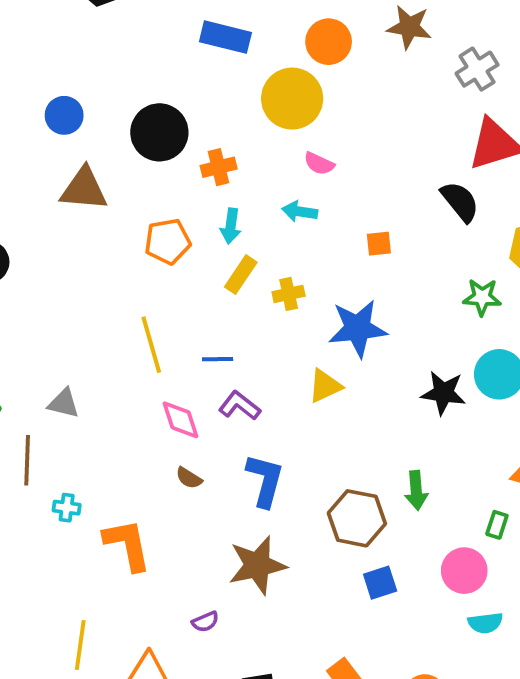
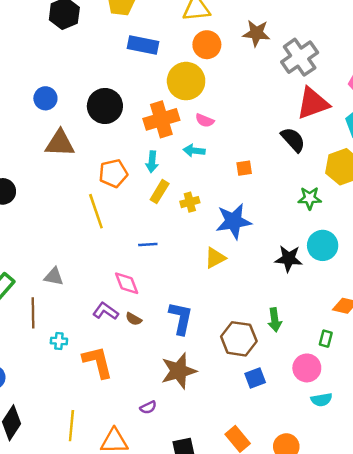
gray cross: (477, 69) -> (300, 57), size x1.4
orange cross: (219, 167) -> (161, 119), moved, size x1.6
yellow line: (151, 345) -> (96, 211), moved
purple L-shape: (240, 406) -> (106, 311), moved

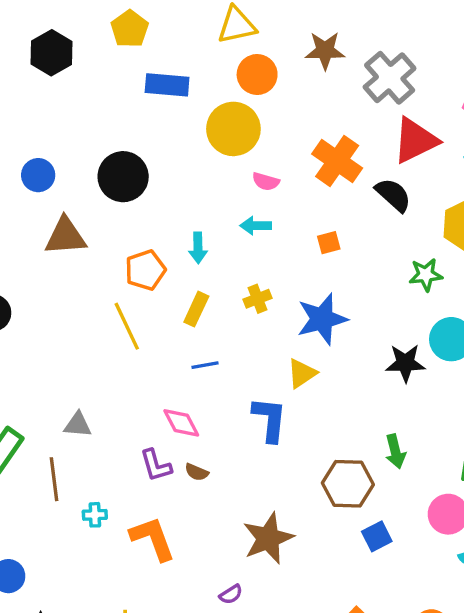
orange cross: (161, 119) -> (337, 161), moved, turned -32
yellow rectangle: (160, 192) -> (196, 309), moved
purple L-shape: (106, 311) -> (156, 465), turned -135
blue L-shape: (181, 318) -> (270, 419), moved

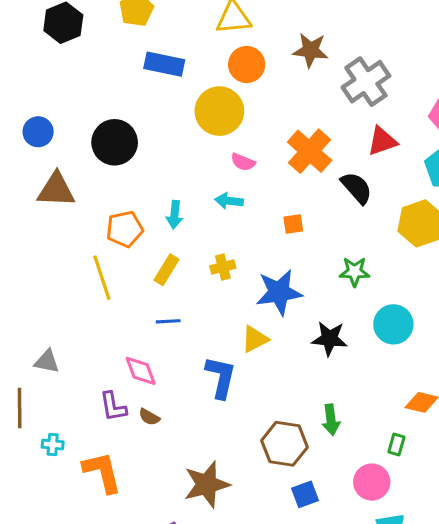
red triangle: (415, 140) -> (382, 141), size x0.7
green star: (426, 275) -> (354, 272), moved
black star: (405, 363) -> (330, 339), moved

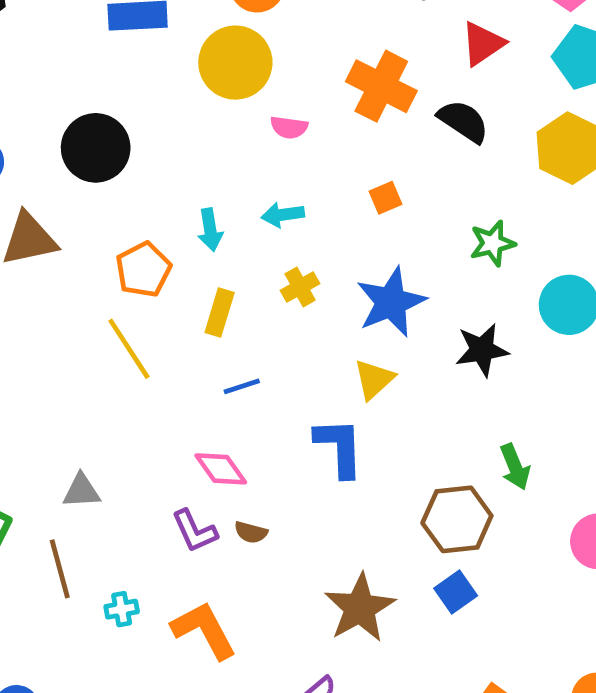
cyan arrow: (229, 201) -> (283, 215), moved
blue square: (305, 494) -> (456, 592), moved

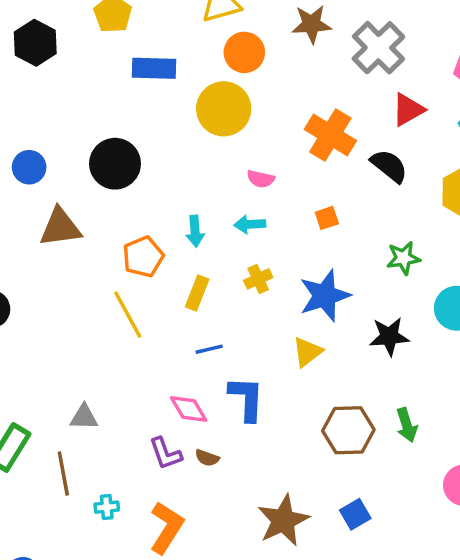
pink semicircle: (289, 127) -> (261, 179), moved
blue L-shape: (339, 447) -> (247, 399), moved
brown hexagon: (457, 519) -> (348, 430), moved
orange L-shape: (204, 630) -> (167, 528), turned 56

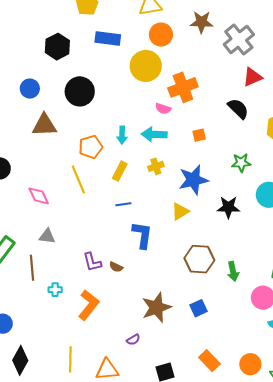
black hexagon: (35, 43) -> (57, 47), moved
orange cross: (330, 135) -> (183, 87), moved, turned 32
cyan arrow: (250, 224) -> (154, 134), size x1.4
pink diamond: (189, 409) -> (39, 196), moved
green arrow: (407, 425) -> (233, 271), moved

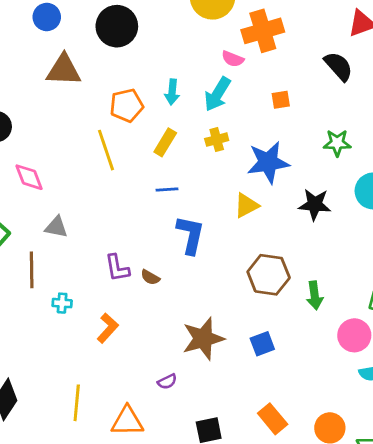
cyan arrow: (154, 134) -> (217, 94), turned -65
pink diamond: (39, 196) -> (29, 177), moved
orange L-shape: (89, 305) -> (108, 328), size x0.7

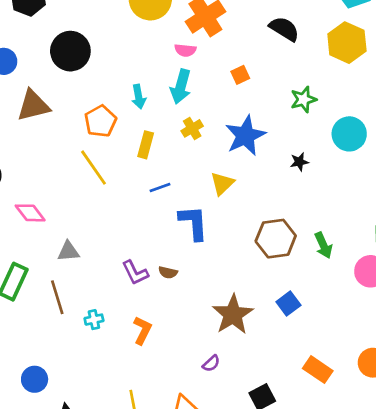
black star: (315, 204) -> (299, 162), size x0.6
yellow triangle: (246, 205) -> (222, 183), moved

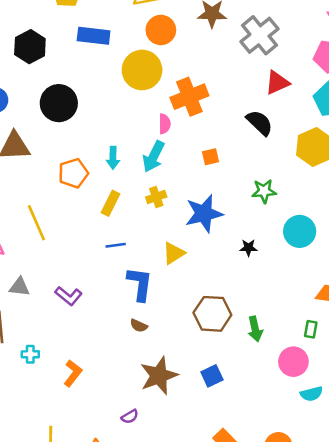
pink semicircle: (185, 50) -> (165, 124), turned -108
yellow line: (93, 168) -> (36, 223), moved
brown semicircle: (168, 272) -> (139, 326), moved
purple L-shape: (135, 273) -> (69, 296), moved, turned -36

